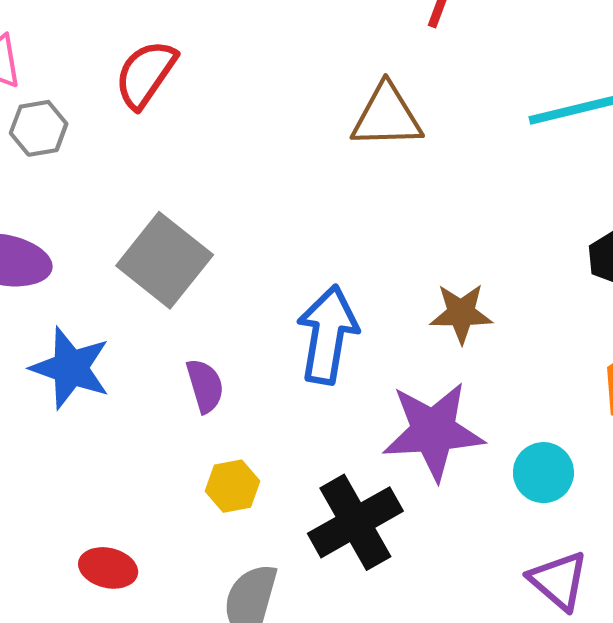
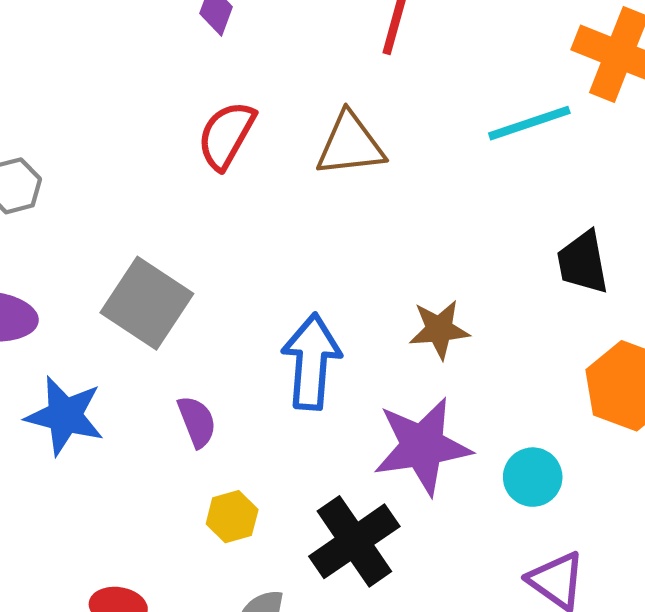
red semicircle: (146, 74) -> (226, 135), moved

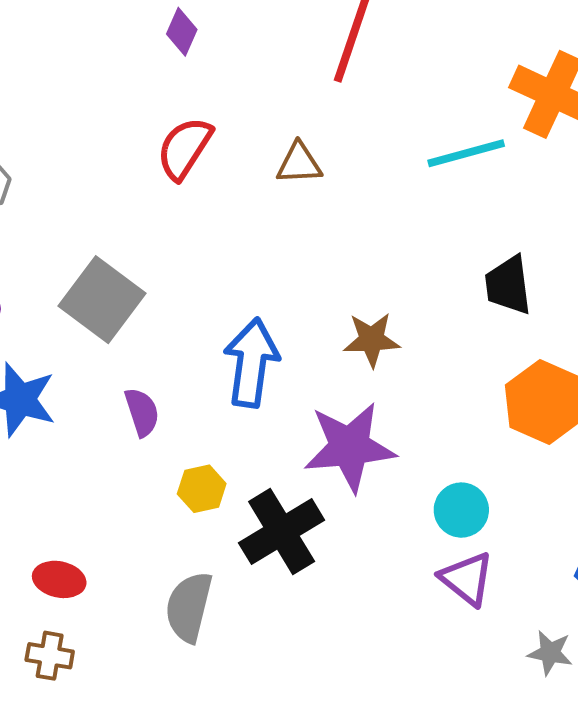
brown triangle: (350, 145) -> (299, 163), size x0.7
cyan circle: (533, 477) -> (461, 510), moved
yellow hexagon: (232, 517) -> (202, 489), moved

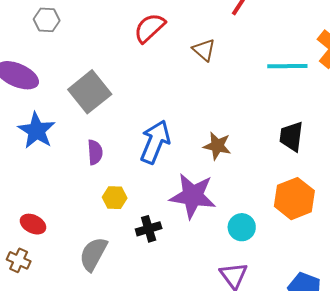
brown triangle: (299, 163) -> (204, 50), turned 30
cyan circle: (461, 510) -> (242, 227), moved
black cross: (282, 532) -> (149, 229), size x0.6

